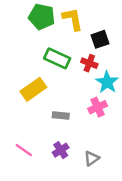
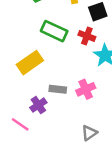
pink cross: (98, 107) -> (86, 89), moved
purple cross: (61, 150) -> (38, 105), moved

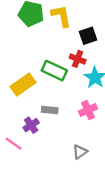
green rectangle: (54, 31) -> (54, 71), moved
pink cross: (86, 89) -> (88, 110), moved

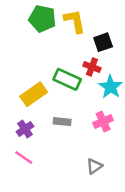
purple cross: (31, 125) -> (25, 129), moved

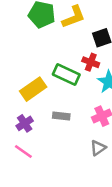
yellow L-shape: (75, 21) -> (74, 17), turned 80
gray triangle: (94, 166) -> (98, 148), moved

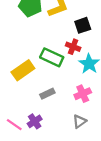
gray rectangle: (61, 116) -> (47, 94), turned -32
purple cross: (25, 123) -> (35, 121), moved

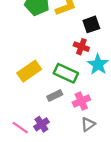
green rectangle: (52, 57) -> (66, 73), moved
pink cross: (83, 94) -> (81, 101), moved

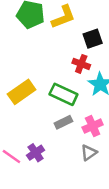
gray rectangle: (55, 95) -> (63, 122), moved
pink cross: (81, 101) -> (93, 126), moved

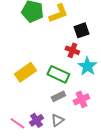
gray triangle: (89, 153) -> (57, 120), moved

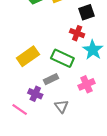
gray rectangle: (58, 96) -> (51, 79), moved
purple cross: (36, 120) -> (35, 94), moved, turned -32
gray triangle: (57, 120) -> (61, 106), turned -32

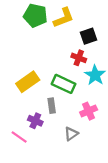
gray rectangle: (51, 79) -> (52, 106), turned -72
gray triangle: (61, 106) -> (71, 134), moved, turned 32

